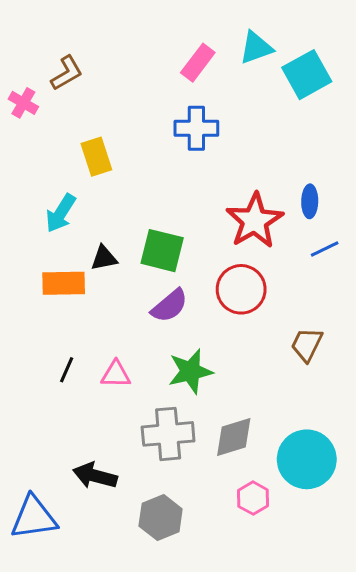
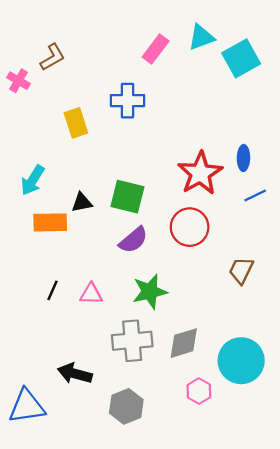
blue cross: (196, 128) -> (127, 101), moved
cyan arrow: (61, 213) -> (33, 180), moved

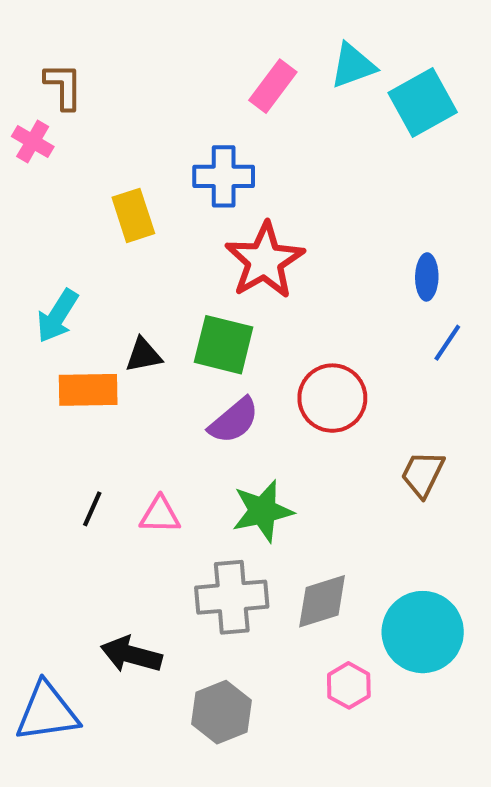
brown L-shape: (53, 57) -> (63, 86), moved, turned -60
red star: (200, 173) -> (265, 261), moved
blue line: (255, 195) -> (447, 343), turned -30

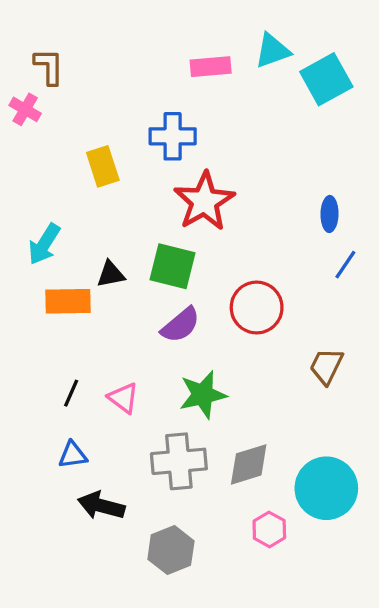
pink rectangle: (273, 86) -> (211, 67), turned 48
pink triangle: (160, 515) -> (123, 398), turned 36
blue triangle: (47, 712) -> (73, 455), moved, size x0.6

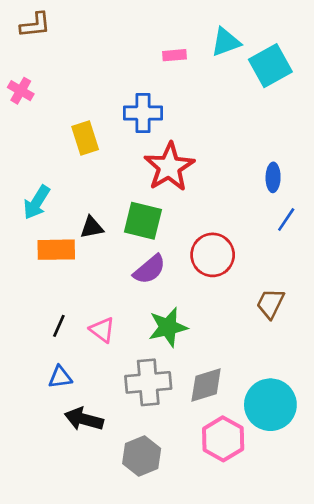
brown L-shape: (49, 67) -> (35, 25), moved, turned 84
pink rectangle: (211, 67) -> (175, 55), size x0.7
pink hexagon: (269, 529) -> (223, 439), size x1.5

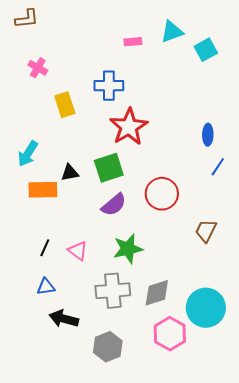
cyan square: (270, 66) -> (206, 50), size x0.7
pink cross: (21, 91) -> (38, 68), moved
green square: (143, 221) -> (109, 168), turned -32

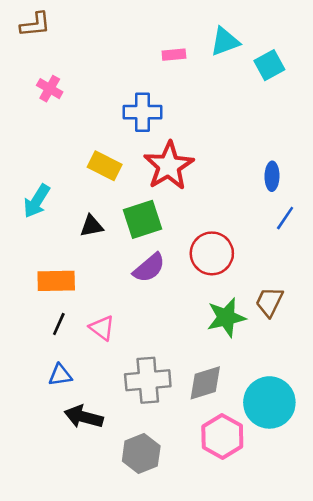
yellow rectangle: (65, 105) -> (105, 166), moved, turned -45
orange rectangle: (43, 190) -> (56, 281), moved
green star: (128, 249) -> (226, 317), moved

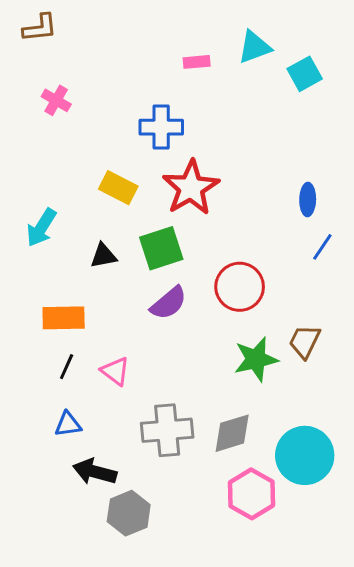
gray hexagon: (141, 453) -> (129, 513), moved

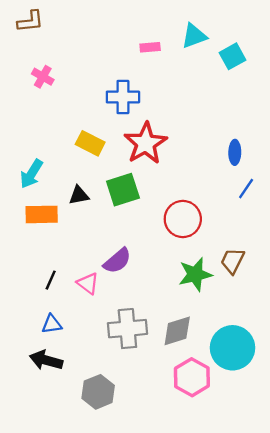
purple semicircle: (169, 303) -> (117, 261), moved
orange rectangle: (64, 318) -> (42, 214), moved
black arrow: (95, 472) -> (46, 360), moved

